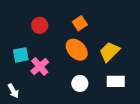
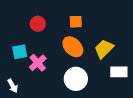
orange square: (80, 23) -> (76, 22), turned 32
white rectangle: (116, 81) -> (119, 72), moved
white circle: (80, 83) -> (76, 79), size x1.5

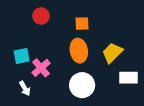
red circle: (38, 24) -> (41, 16), moved
orange ellipse: (73, 47) -> (79, 51), turned 35
white arrow: (13, 86) -> (25, 88), moved

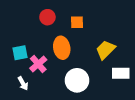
red circle: (41, 16) -> (47, 17), moved
orange ellipse: (79, 51) -> (62, 48), moved

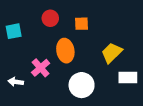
cyan square: (20, 53) -> (14, 31), moved
white arrow: (23, 83) -> (16, 82), moved, turned 128

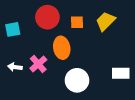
red circle: (50, 18) -> (47, 17), size x1.5
yellow trapezoid: (112, 53) -> (106, 21), moved
white arrow: (16, 82) -> (15, 67), moved

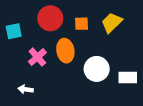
pink cross: (38, 64) -> (37, 57), moved
white arrow: (15, 67) -> (26, 89), moved
white circle: (77, 80) -> (97, 69), moved

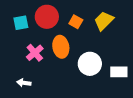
orange square: (82, 24) -> (76, 22), turned 32
cyan square: (14, 31) -> (21, 23), moved

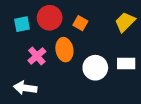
yellow trapezoid: (104, 21) -> (125, 22), moved
white rectangle: (119, 72) -> (126, 63), moved
white arrow: (24, 83) -> (25, 88), size x1.5

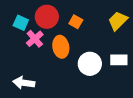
cyan square: (22, 24) -> (21, 23), turned 35
pink cross: (37, 56) -> (35, 39), moved

